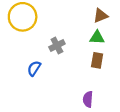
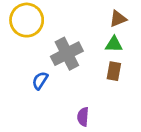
gray cross: (57, 45) -> (67, 54), size x1.6
purple semicircle: (88, 99) -> (83, 117), moved

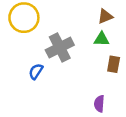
brown rectangle: (114, 71) -> (114, 64), moved
purple semicircle: (83, 117) -> (99, 104), moved

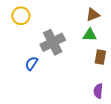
yellow circle: (24, 18) -> (21, 16), size x0.7
purple semicircle: (99, 104) -> (98, 91), moved

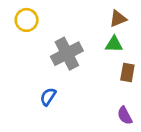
blue semicircle: (31, 63) -> (48, 97), moved
purple semicircle: (98, 91) -> (125, 116), turned -32

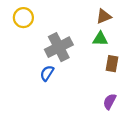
blue semicircle: (48, 97) -> (47, 73), moved
purple semicircle: (125, 116) -> (110, 101), turned 56

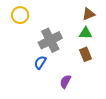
brown rectangle: (112, 64) -> (86, 54), moved, turned -32
purple semicircle: (110, 101) -> (65, 81), moved

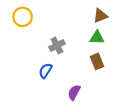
gray cross: (50, 40) -> (57, 45), size x0.6

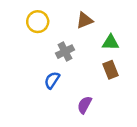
brown triangle: (100, 16) -> (85, 20), moved
yellow circle: (23, 17) -> (38, 22), moved

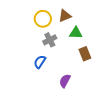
yellow circle: (38, 22) -> (43, 19), moved
green triangle: (111, 42) -> (76, 33), moved

